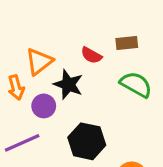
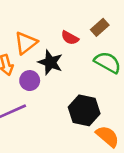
brown rectangle: (127, 43) -> (100, 27), turned -36
black hexagon: (87, 141) -> (84, 110), moved

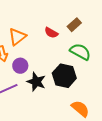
black star: (50, 62) -> (36, 82), moved
black hexagon: (84, 110) -> (64, 76), moved

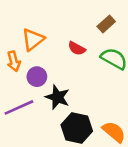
red semicircle: (51, 33) -> (77, 48), moved
black hexagon: (64, 76) -> (77, 128), moved

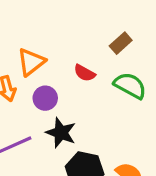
purple circle: (37, 77) -> (45, 98), moved

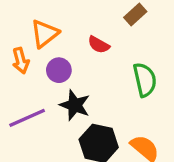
green semicircle: (130, 86) -> (145, 80), moved, turned 48

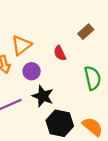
red semicircle: (99, 45) -> (60, 53), turned 35

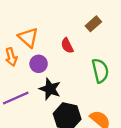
orange triangle: (21, 45) -> (28, 38), turned -40

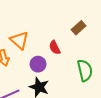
purple circle: (39, 64) -> (38, 64), moved

